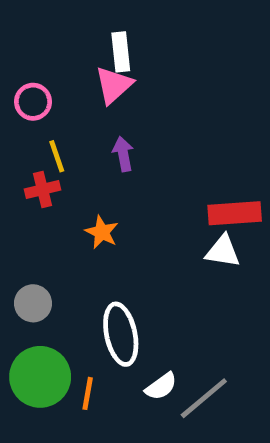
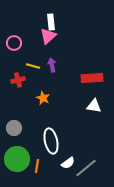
yellow line: (57, 156) -> (33, 66), moved, turned -56
red rectangle: (235, 213) -> (92, 78), moved

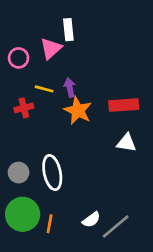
pink triangle: (48, 36) -> (51, 48), moved
orange star: (43, 98) -> (78, 110), moved, size x1.5
white ellipse: (51, 141) -> (52, 173), moved

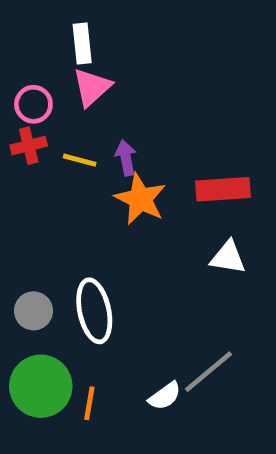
white rectangle: (68, 30) -> (82, 43), moved
red cross: (24, 108) -> (29, 146), moved
gray line: (116, 226) -> (208, 372), moved

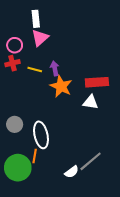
white triangle: (228, 257) -> (91, 102), moved
gray circle: (33, 311) -> (15, 124), moved
orange line: (89, 403) -> (35, 156), moved

